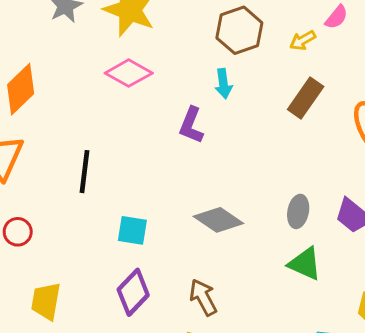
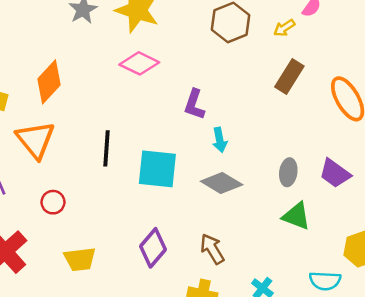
cyan arrow: (223, 84) -> (220, 140), moved
cyan square: (132, 230) -> (157, 169), moved, size x1.6
yellow trapezoid: (46, 301) -> (80, 259), turned -104

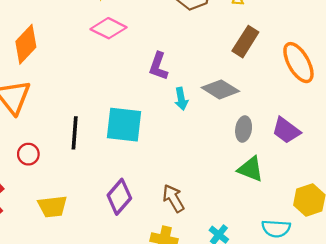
black line: (106, 148) -> (75, 133), moved
gray diamond: (222, 183) -> (220, 89), moved

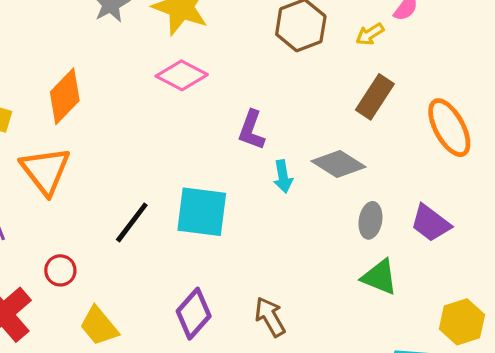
black line: (75, 133) -> (132, 222), turned 32
red circle: (28, 154) -> (60, 270), moved
yellow trapezoid: (52, 206) -> (99, 326), turned 56

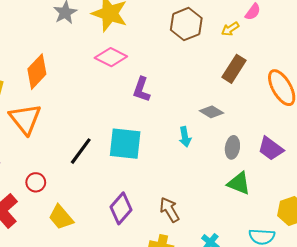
purple L-shape: (251, 130) -> (142, 89), moved
gray diamond: (339, 164) -> (212, 112), size x0.7
cyan arrow: (283, 176) -> (185, 137), moved

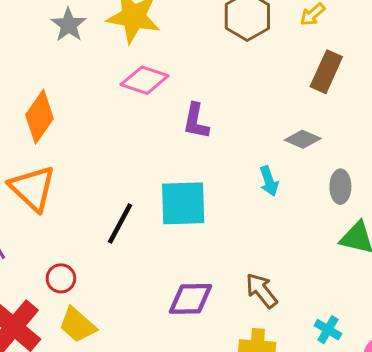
purple diamond: (121, 208) -> (190, 299), turned 56
yellow trapezoid: (61, 217) -> (77, 325), moved

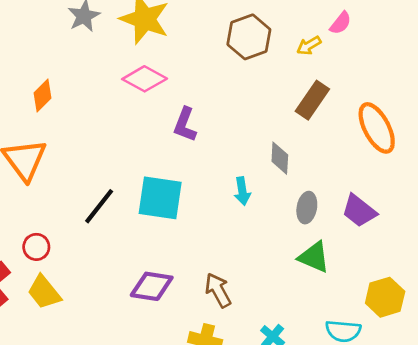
orange diamond: (39, 117) -> (42, 95), size x0.7
gray diamond: (303, 139) -> (280, 158), turned 60

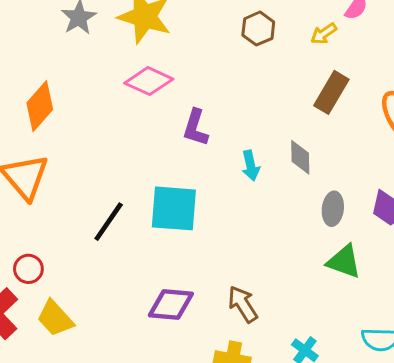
brown hexagon: (249, 37) -> (258, 29), size x0.7
orange diamond: (42, 95) -> (40, 106), size x1.4
cyan arrow: (242, 191) -> (251, 166), moved
red circle: (36, 247) -> (28, 269), moved

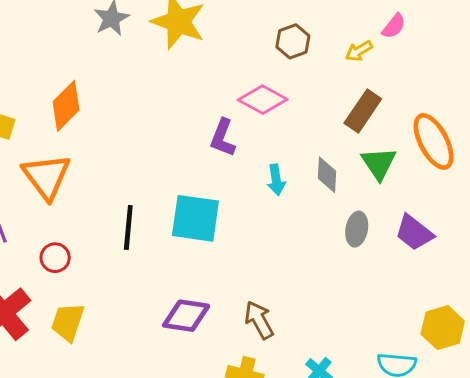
pink diamond: (149, 81) -> (263, 100), moved
black line: (109, 222) -> (128, 227), turned -33
green triangle: (344, 262) -> (379, 163), moved, turned 33
red circle: (28, 269) -> (55, 258), moved
yellow trapezoid: (55, 318) -> (68, 322), turned 57

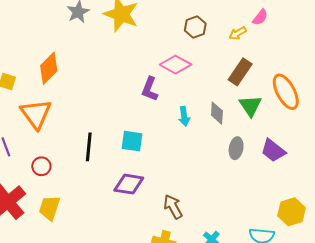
cyan square: (195, 218) -> (132, 141), size x0.7
purple diamond: (186, 316) -> (129, 184), moved

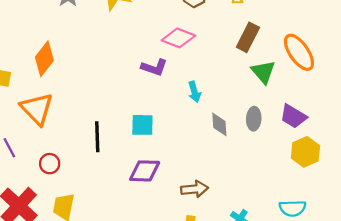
purple L-shape: (150, 89) -> (154, 67), turned -85
gray diamond: (217, 113) -> (219, 124), moved
brown arrow: (173, 207) -> (195, 189), turned 120
yellow hexagon: (291, 212) -> (305, 152), moved

